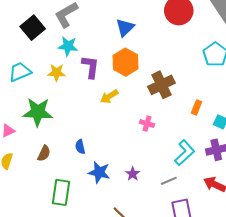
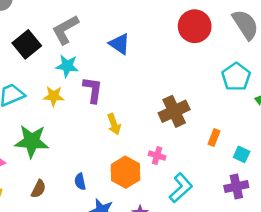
blue triangle: (125, 27) -> (120, 44), moved, turned -42
orange hexagon: (125, 62) -> (125, 172), moved
yellow arrow: (109, 97) -> (114, 124), turned -78
cyan L-shape: (185, 153) -> (181, 188), moved

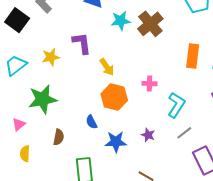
cyan star: (67, 66) -> (121, 21), moved
brown cross: (174, 111) -> (150, 24), moved
orange rectangle: (214, 138) -> (193, 56), size x1.6
orange hexagon: (125, 172) -> (114, 97), moved

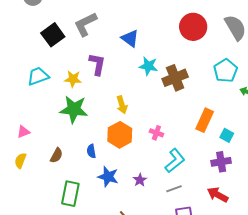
purple L-shape: (82, 43) -> (97, 64), moved
green star: (43, 99) -> (74, 109), moved

